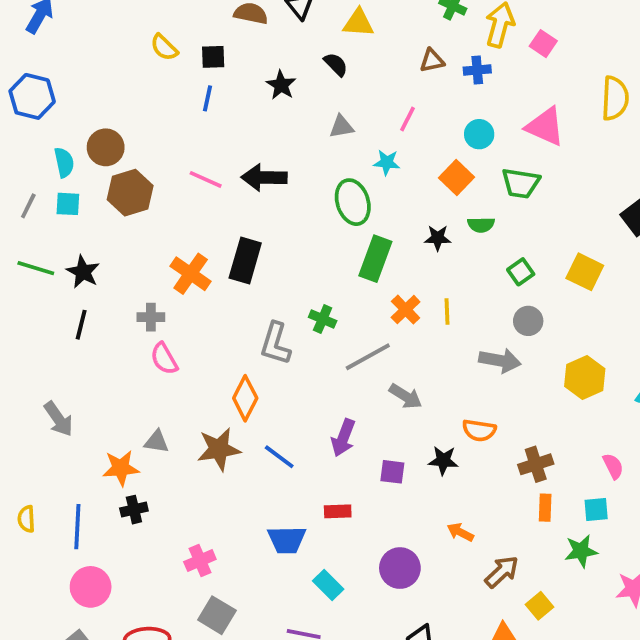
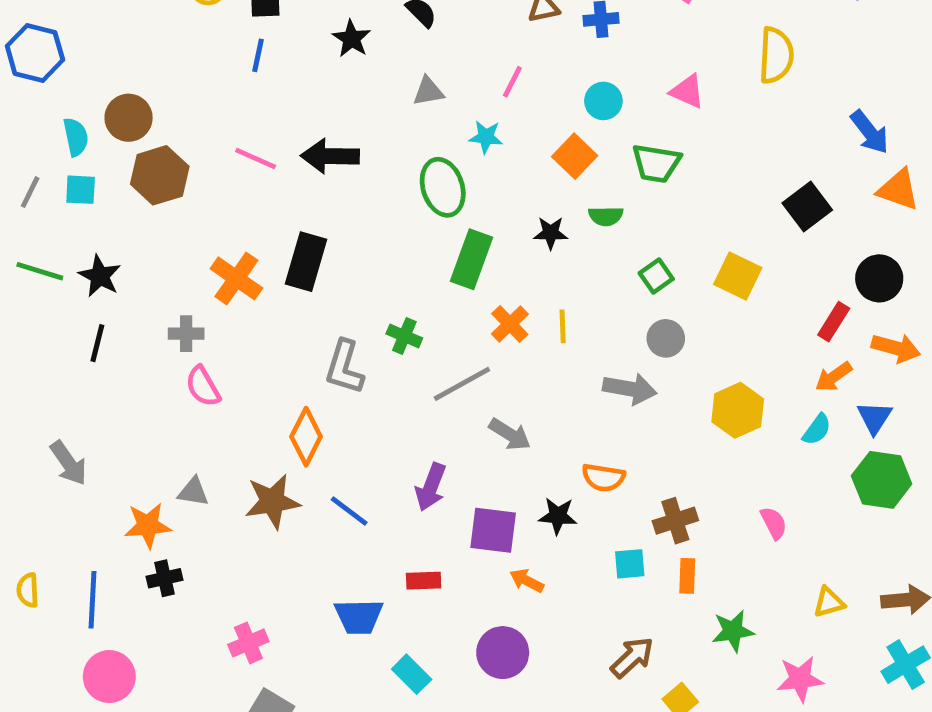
pink triangle: (545, 127) -> (687, 91), size x0.7
purple square: (392, 472) -> (493, 530), size x1.5
cyan square: (596, 510) -> (630, 564), moved
orange arrow: (460, 532) -> (527, 581), moved

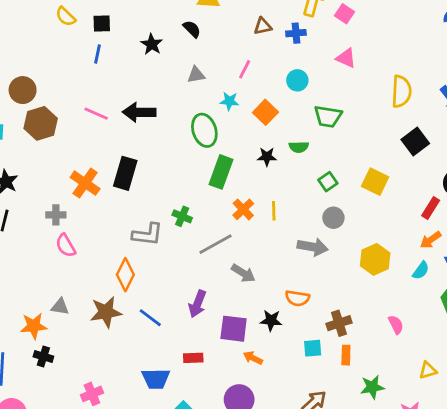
yellow semicircle: (776, 55) -> (401, 91), moved
pink triangle: (687, 91) -> (346, 58), moved
orange square: (575, 156) -> (265, 112), moved
gray L-shape: (344, 367) -> (147, 234), turned -100
black cross: (164, 578) -> (43, 356), turned 30

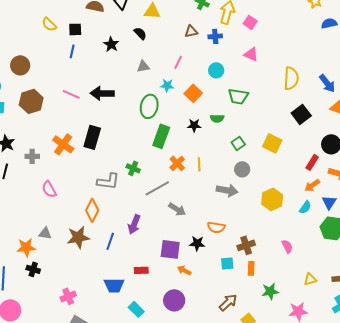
brown circle: (23, 90) -> (20, 65), moved
green ellipse: (204, 130) -> (149, 106), turned 30
gray cross: (56, 215) -> (32, 156), moved
purple arrow: (197, 304) -> (134, 224), moved
blue line: (150, 318) -> (110, 241), turned 72

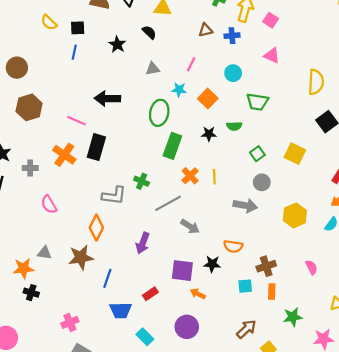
pink line: (71, 94) -> (76, 121), moved
blue line: (110, 241) -> (107, 278), moved
red rectangle: (141, 270) -> (150, 294), turned -32

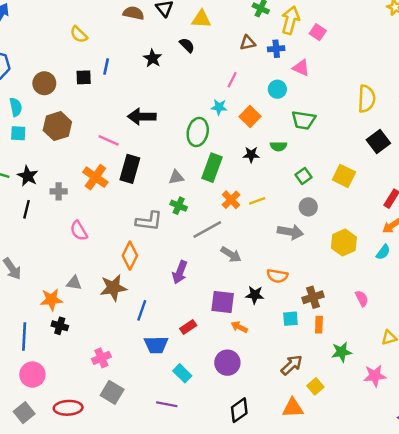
black square: (78, 28) -> (84, 77), moved
pink triangle: (272, 55) -> (301, 68), moved
gray triangle: (153, 69) -> (176, 177), moved
yellow line: (214, 177) -> (257, 201), turned 72

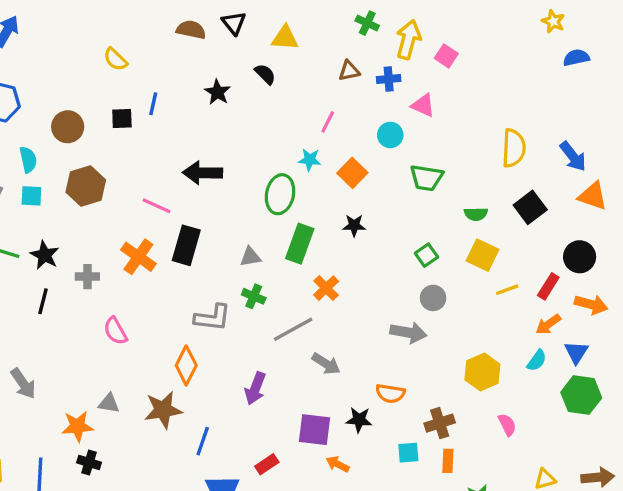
green semicircle: (279, 146) -> (476, 214), moved
yellow line: (257, 201) -> (507, 290), moved
yellow hexagon: (344, 243) -> (482, 372), moved

